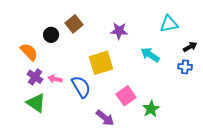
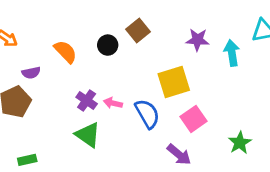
orange semicircle: (29, 52) -> (65, 52), moved
cyan arrow: (150, 55) -> (232, 53), moved, turned 48
pink square: (126, 96) -> (194, 119), moved

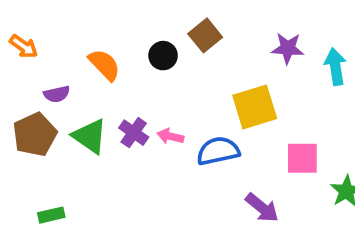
blue semicircle: (147, 114) -> (218, 151), turned -72
pink square: (194, 119) -> (302, 158), moved, turned 35
green triangle: (88, 135) -> (90, 136), moved

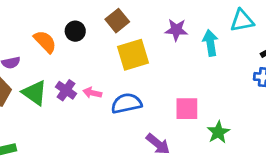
black circle: (163, 56) -> (75, 31), moved
yellow square: (255, 107) -> (133, 55), moved

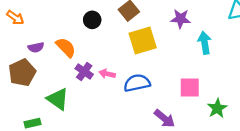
orange semicircle: (45, 42) -> (66, 47), moved
cyan arrow: (210, 43) -> (205, 43), moved
green triangle: (35, 93) -> (58, 99), moved

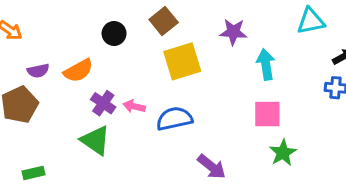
orange semicircle: (66, 47) -> (78, 71), turned 105
pink square: (190, 88) -> (267, 114), moved
green triangle: (58, 99) -> (95, 140), moved

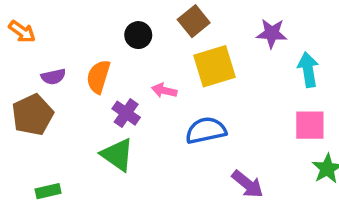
orange semicircle: (78, 71) -> (98, 77), turned 136
pink arrow: (134, 106) -> (164, 91), moved

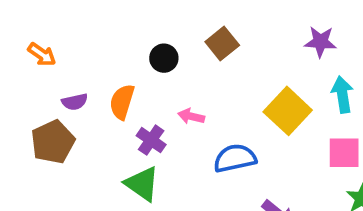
purple star: (272, 33) -> (320, 42), moved
yellow square: (215, 66) -> (288, 111), moved, turned -30

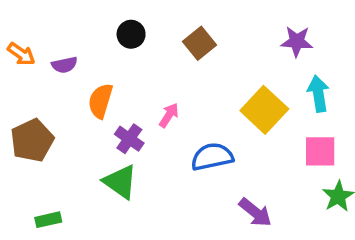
black circle: (164, 58) -> (131, 34), moved
purple semicircle: (75, 102) -> (64, 65), moved
pink arrow: (191, 116) -> (169, 115), turned 110

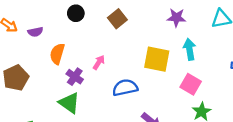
yellow square: (264, 110) -> (157, 59), turned -32
pink square: (320, 151) -> (191, 84), turned 30

